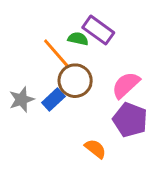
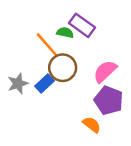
orange semicircle: (95, 149) -> (92, 125), moved

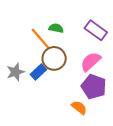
purple rectangle: (82, 25) -> (96, 30), moved

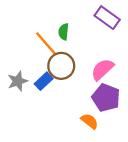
green semicircle: (56, 28) -> (64, 32), turned -96
purple rectangle: (96, 30) -> (107, 18), moved

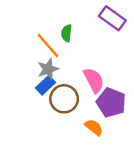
brown circle: (61, 66) -> (64, 99), moved
pink semicircle: (102, 69) -> (94, 80), moved, turned 105
gray star: (18, 81) -> (48, 69), moved

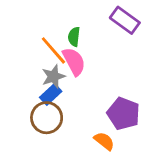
pink semicircle: (94, 80) -> (74, 61), moved
brown circle: (64, 99) -> (47, 118), moved

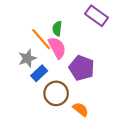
gray star: (53, 77) -> (27, 58), moved
purple pentagon: (123, 114) -> (82, 68), moved
brown circle: (47, 118) -> (56, 93), moved

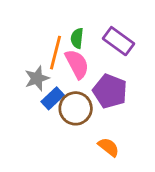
purple rectangle: (96, 16) -> (119, 41), moved
orange line: (41, 39) -> (56, 53), turned 55
brown circle: (56, 93) -> (76, 108), moved

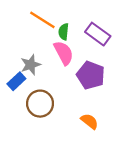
orange line: (56, 53) -> (42, 20), moved, turned -72
blue rectangle: (53, 98) -> (16, 81), moved
brown circle: (76, 108) -> (40, 104), moved

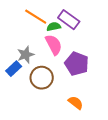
green semicircle: (64, 32) -> (54, 27), turned 72
purple rectangle: (98, 34) -> (69, 20), moved
brown circle: (40, 104) -> (42, 78), moved

